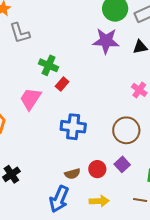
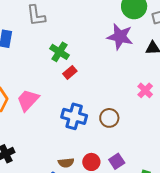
pink trapezoid: (30, 99) -> (28, 100), moved
brown circle: (126, 130) -> (109, 118), moved, size x0.7

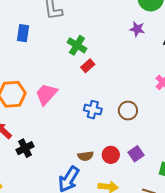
purple star: (120, 37) -> (137, 29), size x0.6
blue cross: (74, 116) -> (93, 110), size x0.7

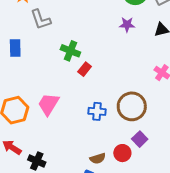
brown circle: (128, 111) -> (132, 106), size x1.5
black cross: (25, 148) -> (37, 161), turned -30
purple square: (136, 154) -> (140, 139), moved

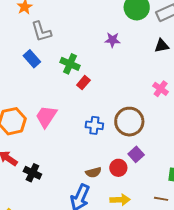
purple star: (127, 25) -> (112, 40), moved
blue rectangle: (15, 48) -> (32, 59), moved, turned -42

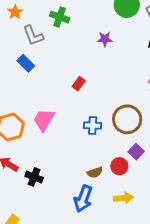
green cross: (70, 64) -> (60, 17), moved

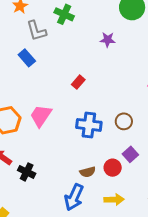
brown circle: (127, 119) -> (124, 121), size x0.6
blue cross: (93, 125) -> (89, 125), size x1.4

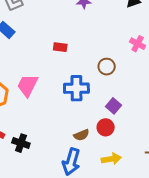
red rectangle: (78, 82) -> (60, 47), turned 64
brown circle: (124, 121) -> (107, 67), moved
purple square: (130, 154) -> (113, 106), moved

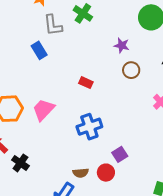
brown circle: (107, 67) -> (131, 70), moved
blue cross: (76, 88) -> (89, 127), turned -35

